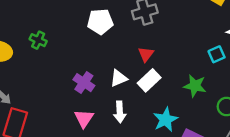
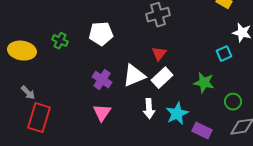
white pentagon: (100, 22) -> (101, 34), moved
white triangle: (119, 78) -> (134, 76), size x1.4
white arrow: (120, 112) -> (149, 109), moved

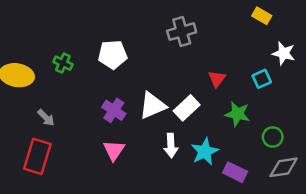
red triangle: (159, 54) -> (217, 79), moved
gray arrow: (28, 93) -> (46, 118), moved

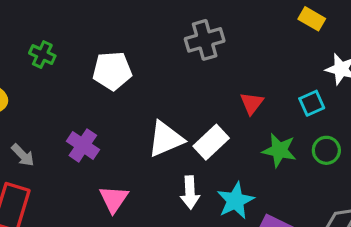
green cross: (63, 63) -> (42, 55), moved
purple cross: (114, 110) -> (83, 145), moved
green circle: (273, 137) -> (326, 150), moved

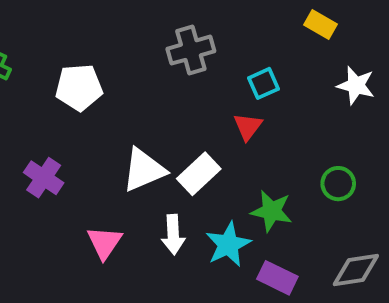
cyan square: (312, 103) -> (264, 83), moved
green star: (279, 150) -> (271, 211), moved
pink triangle: (114, 199) -> (104, 242), moved

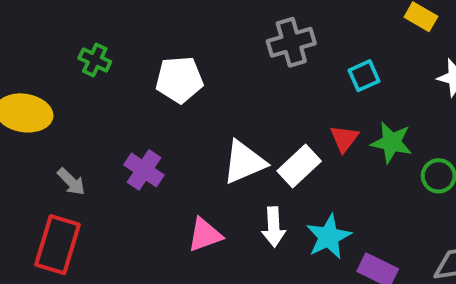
red triangle: (248, 127) -> (344, 139), moved
green star: (271, 211) -> (391, 142), moved
pink triangle: (104, 242) -> (205, 235), turned 36

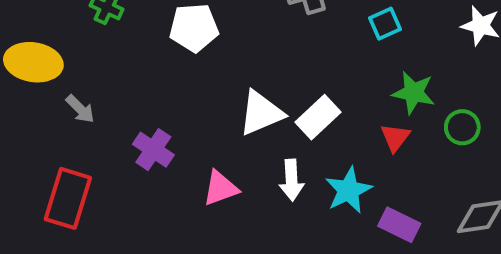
red triangle: (344, 139) -> (395, 137), moved
purple cross: (144, 170) -> (153, 150), moved
gray arrow: (71, 182) -> (80, 109), moved

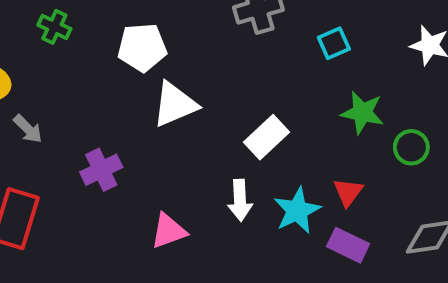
white triangle: (261, 113) -> (175, 104), moved
red triangle: (395, 137) -> (348, 192), moved
purple cross: (153, 150) -> (101, 170), turned 30
pink triangle: (220, 188) -> (169, 231), moved

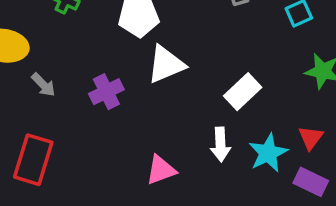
purple cross: (101, 170) -> (106, 92), moved

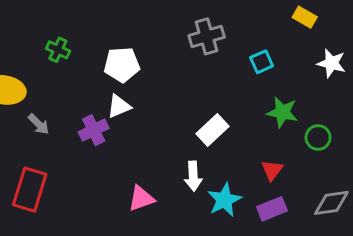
white triangle: (166, 64) -> (119, 106), moved, size x0.7
cyan star: (268, 153) -> (224, 200), moved
purple rectangle: (311, 182) -> (272, 209), turned -48

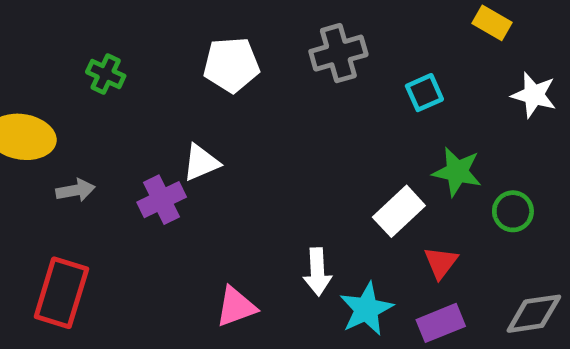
white pentagon: (122, 65) -> (231, 65), moved
gray arrow: (39, 124) -> (75, 190), turned -55
white rectangle: (213, 130) -> (399, 211), moved

